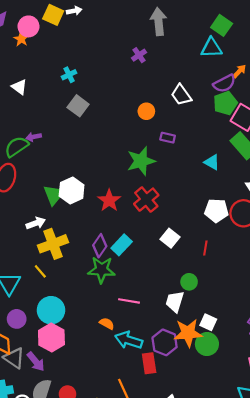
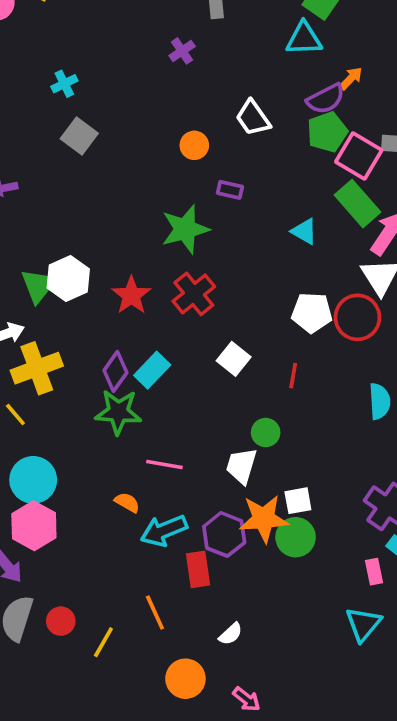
white square: (208, 322) -> (298, 501), turned -35
cyan arrow: (129, 340) -> (164, 531), turned -40

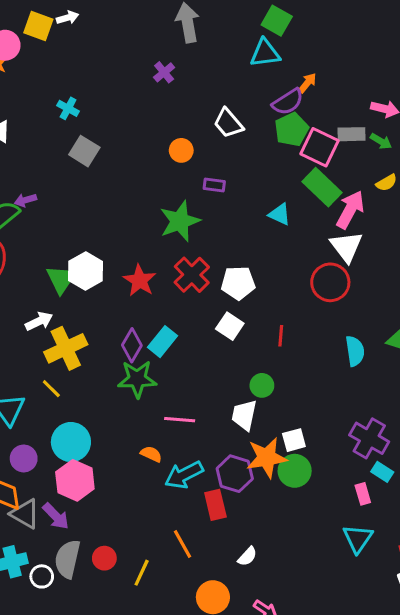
cyan cross: (64, 84) -> (68, 108), turned -30
white pentagon: (312, 313) -> (238, 283), moved

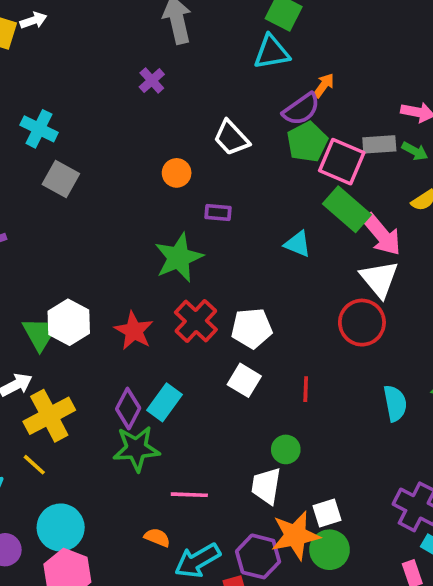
cyan cross: (68, 108) -> (39, 129), size x1.4
pink arrow: (350, 210) -> (382, 235), turned 114

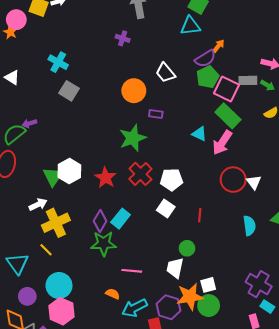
purple cross: (152, 81) -> (123, 38), turned -32
orange circle: (177, 173) -> (134, 91), size x1.5
pink arrow: (382, 235) -> (222, 143), moved, turned 70
white triangle: (379, 279) -> (254, 182), moved, size x0.7

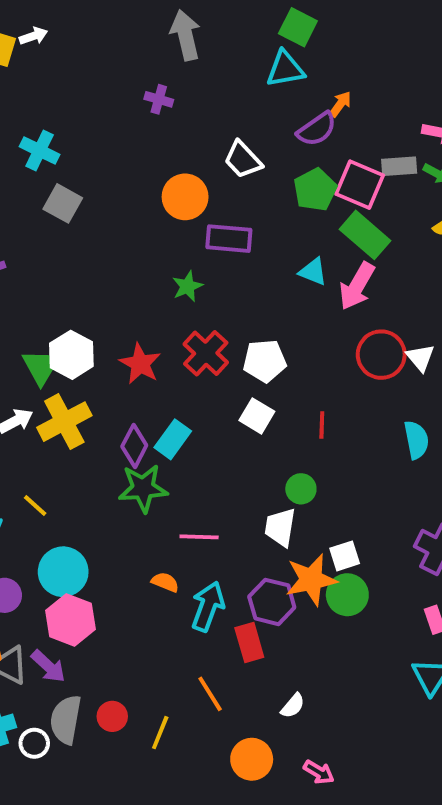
green pentagon: (208, 77) -> (315, 190), moved
purple rectangle: (156, 114) -> (229, 239), size x1.6
green star: (133, 138) -> (187, 286), size x0.6
yellow cross: (56, 223) -> (64, 422), moved
cyan arrow: (135, 308) -> (208, 606), turned 140

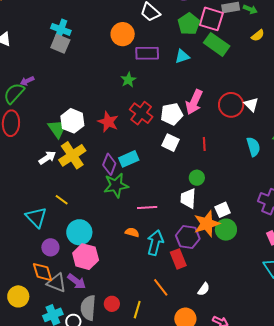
cyan cross: (40, 151) -> (61, 29), moved
cyan triangle: (313, 272) -> (182, 56), moved, turned -35
pink arrow: (357, 286) -> (194, 102), moved
cyan rectangle: (173, 439) -> (129, 159), turned 36

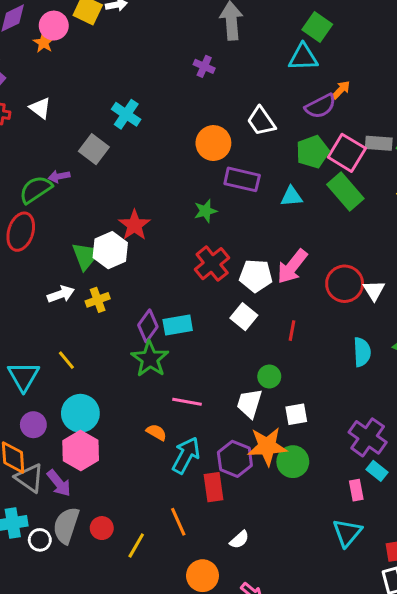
gray square: (60, 44) -> (94, 149), moved
red star: (108, 122) -> (134, 225), moved
yellow cross: (72, 155) -> (98, 300), size x0.6
green star: (116, 185) -> (150, 359), turned 30
white square: (223, 210) -> (296, 414), moved

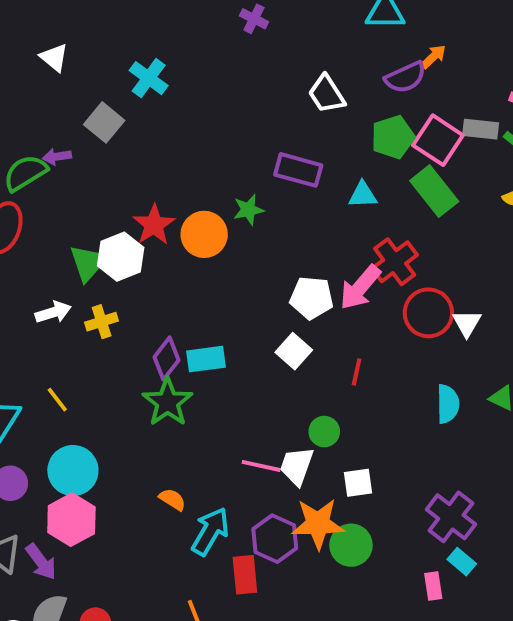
white triangle: (40, 108) -> (54, 58), moved
orange circle: (213, 143) -> (204, 234), moved
red cross: (212, 264) -> (395, 262), moved
pink line: (187, 402) -> (261, 466), moved

